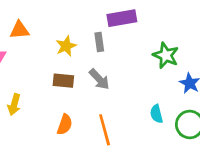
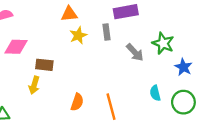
orange triangle: (19, 30) -> (69, 14), moved
gray arrow: (99, 79) -> (135, 52), moved
brown rectangle: (63, 81) -> (44, 65), moved

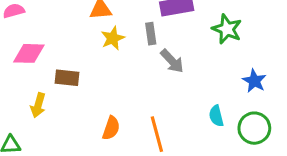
green star: (163, 43) -> (227, 29), moved
gray arrow: (135, 52) -> (172, 61), moved
yellow arrow: (34, 85) -> (38, 105), moved

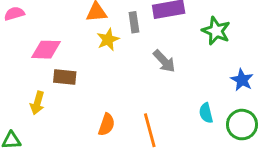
gray rectangle: (151, 34) -> (134, 22), moved
pink diamond: (29, 53) -> (46, 50), moved

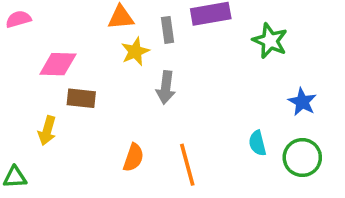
gray arrow: (164, 61) -> (166, 87), moved, turned 50

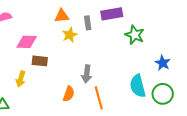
green star: (270, 41) -> (135, 35), moved
gray arrow: (166, 87) -> (87, 74), moved
cyan semicircle: (257, 143) -> (138, 86), size x1.6

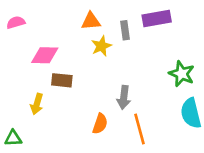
green star: (135, 35) -> (182, 74), moved

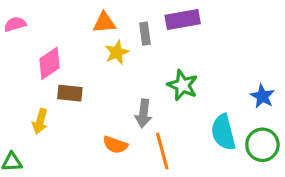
pink diamond: (45, 55) -> (49, 63), turned -36
green star: (182, 74) -> (183, 85), moved
orange semicircle: (100, 124) -> (115, 145), turned 90

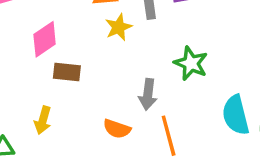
yellow arrow: (40, 121) -> (43, 120), moved

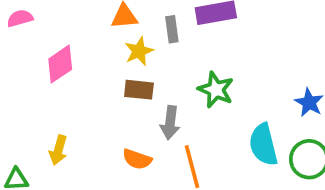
brown rectangle: (67, 72) -> (139, 90), moved

